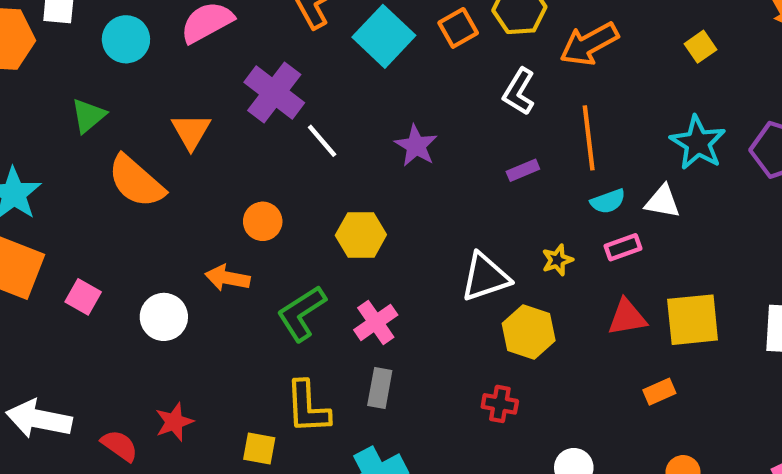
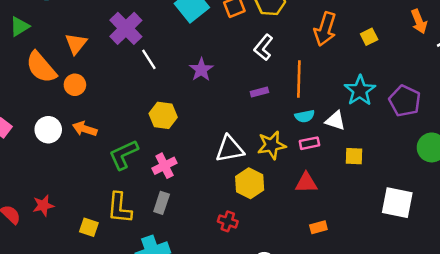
orange arrow: (589, 44) -> (325, 29), moved, turned -52
orange circle: (263, 221) -> (75, 85), moved
yellow star: (557, 260) -> (272, 145), size x1.6
white circle: (164, 317) -> (48, 130), moved
yellow square: (693, 320) -> (354, 156), moved, size x0.6

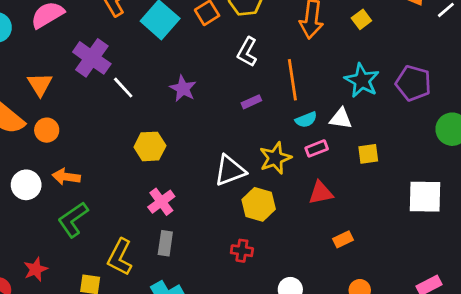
green L-shape: (124, 155) -> (73, 220), moved
yellow L-shape: (119, 208) -> (120, 257), turned 32

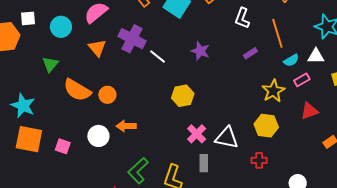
orange triangle: (40, 84) -> (97, 48), moved
white triangle: (230, 170) -> (227, 138), moved, turned 40
green L-shape: (73, 220) -> (138, 171), moved

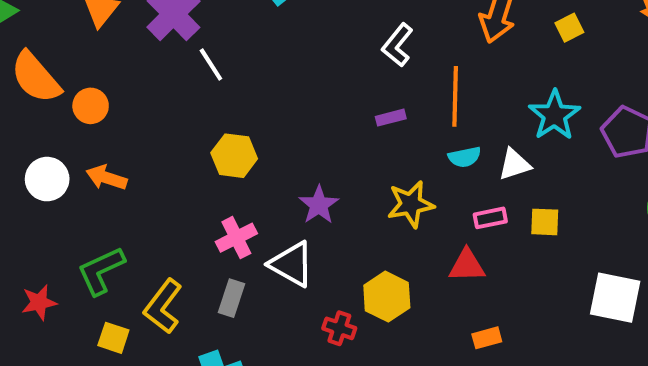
purple star: (200, 51) -> (319, 205), moved
white triangle: (316, 56) -> (514, 164), turned -36
pink rectangle: (302, 80) -> (490, 218), moved
yellow hexagon: (266, 126) -> (387, 297), moved

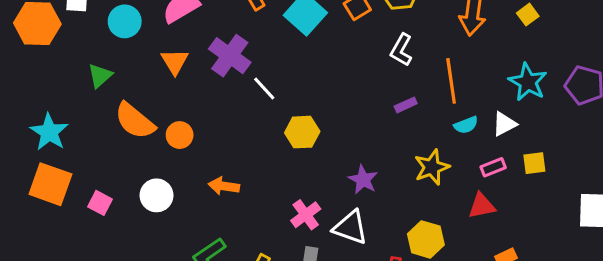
yellow hexagon: (234, 156) -> (302, 132), moved
orange arrow: (106, 178) -> (224, 186), moved

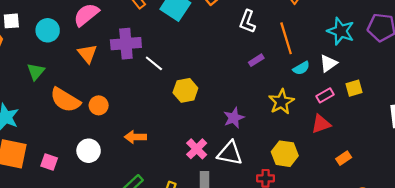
purple cross: (230, 56) -> (126, 44), turned -32
purple star: (363, 180) -> (234, 118), turned 30

